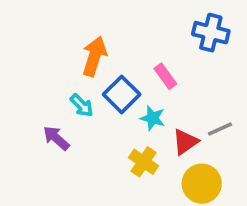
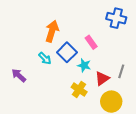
gray line: (220, 129) -> (121, 71), turned -48
purple arrow: (56, 138) -> (19, 75), moved

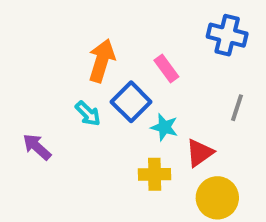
pink rectangle: (91, 42) -> (166, 68), moved
gray line: (121, 71) -> (237, 108), moved
yellow cross: (79, 89) -> (155, 174), turned -35

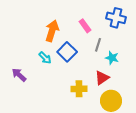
pink rectangle: (166, 68) -> (85, 26), moved
gray line: (237, 108) -> (98, 45), moved
cyan star: (164, 127) -> (112, 58), moved

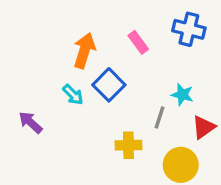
gray line: (98, 45) -> (159, 117), moved
red triangle: (102, 78) -> (204, 127), moved

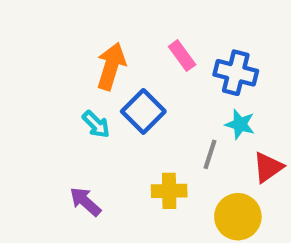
blue cross: (189, 29) -> (236, 73), moved
purple arrow: (30, 122) -> (85, 202), moved

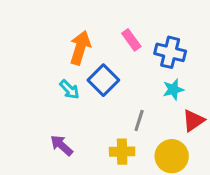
cyan star: (240, 124) -> (173, 90), turned -30
gray line: (210, 154) -> (139, 121), moved
yellow cross: (169, 191) -> (122, 152), moved

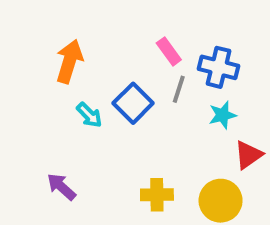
orange arrow: (80, 48) -> (69, 61), moved
gray line: (139, 121) -> (179, 89), moved
purple arrow: (62, 145) -> (61, 187), moved

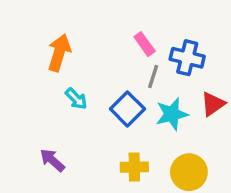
blue square: (133, 103) -> (127, 109), moved
cyan star: (223, 115) -> (172, 114), moved, size x1.4
red triangle: (248, 155) -> (213, 104), moved

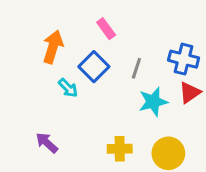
pink rectangle: (145, 44) -> (106, 29), moved
blue cross: (187, 58) -> (184, 59), moved
blue square: (127, 109) -> (94, 67), moved

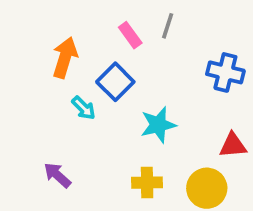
gray line: (136, 68) -> (168, 26), moved
red triangle: (190, 93) -> (233, 145), moved, turned 30
cyan star: (153, 102) -> (158, 125), moved

